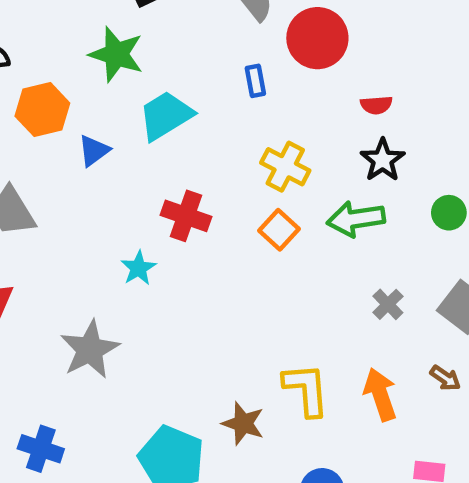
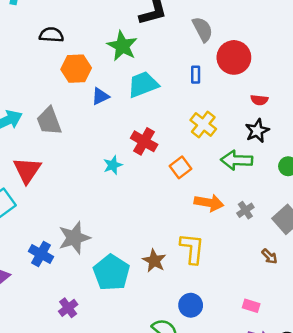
orange square: (279, 230) -> (180, 167), moved
gray star: (90, 349) -> (74, 238), moved
orange arrow: (380, 394) -> (209, 203), moved, turned 108

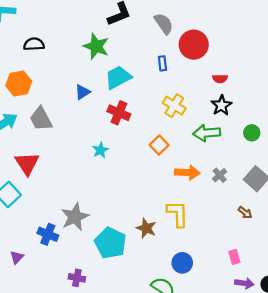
orange hexagon: (76, 69) -> (19, 83), moved
red cross: (144, 141) -> (119, 113), moved
pink rectangle: (251, 306) -> (234, 257), turned 64
purple cross: (68, 308) -> (77, 278), turned -35

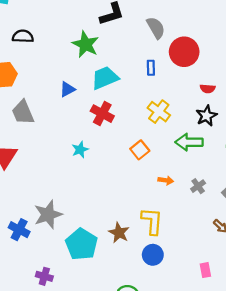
orange arrow: (187, 173) -> (166, 180), size x0.6
blue circle: (182, 263) -> (153, 255), moved

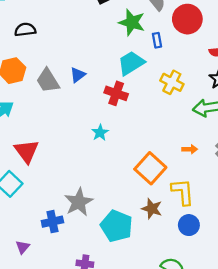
green star: (86, 44) -> (132, 22), moved
cyan trapezoid: (105, 78) -> (131, 63), moved
gray trapezoid: (23, 112) -> (48, 81), moved
orange square: (140, 150) -> (150, 168), moved, size x1.6
blue cross: (19, 230) -> (52, 222), turned -30

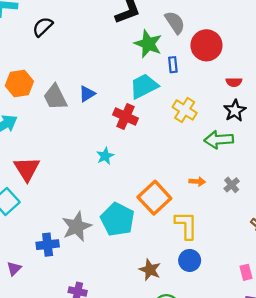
black semicircle: (25, 30) -> (43, 27), moved, turned -42
brown star: (152, 209) -> (150, 270), moved
cyan pentagon: (117, 226) -> (117, 219), moved

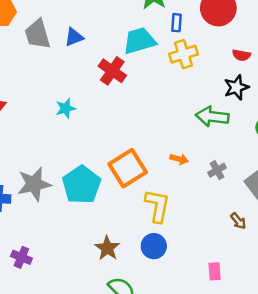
yellow cross: (185, 110) -> (184, 54), moved, turned 30
cyan star: (105, 156) -> (66, 108), moved

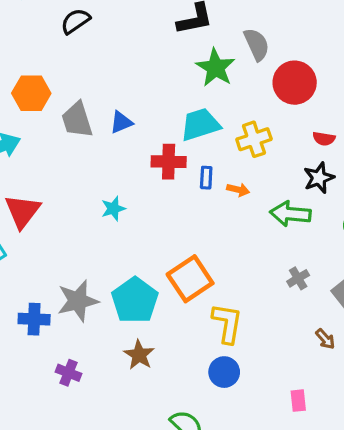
blue rectangle: (177, 23) -> (206, 178), moved
red cross: (112, 71) -> (169, 162), turned -32
orange arrow: (179, 159) -> (238, 190), moved
brown star: (107, 248) -> (139, 355), moved
purple cross: (21, 257) -> (68, 373), moved

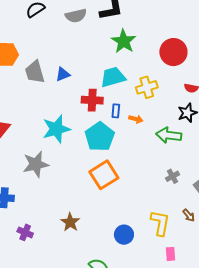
gray semicircle: (257, 44) -> (76, 16), moved, turned 100
cyan star: (113, 209) -> (56, 129), size x1.8
cyan pentagon: (135, 300) -> (100, 137), moved
gray star: (78, 301) -> (36, 164), moved
yellow L-shape: (227, 323) -> (160, 223), moved

